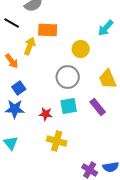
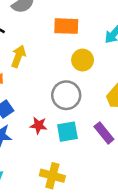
orange rectangle: (48, 30) -> (66, 26), moved
red star: (46, 114) -> (39, 125), moved

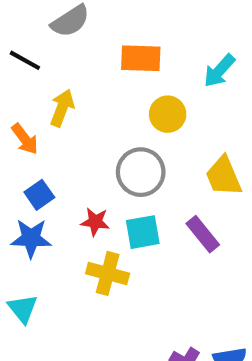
yellow cross: (52, 176) -> (108, 273), moved

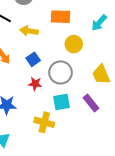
yellow arrow: (62, 108) -> (29, 31), moved, turned -102
blue square: (39, 195) -> (33, 59), moved
red star: (95, 222) -> (35, 84), moved

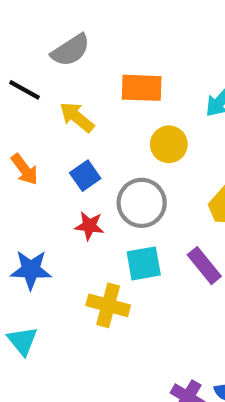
yellow arrow: (29, 31) -> (77, 117), turned 30

